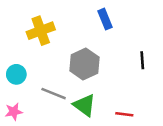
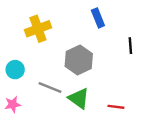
black line: (142, 60) -> (130, 46), moved

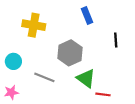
yellow cross: (38, 29) -> (34, 25), turned 30
green triangle: (79, 98) -> (86, 78), moved

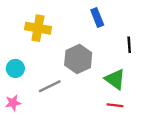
gray line: (44, 77) -> (50, 86), turned -48
green triangle: (86, 78) -> (115, 79), moved

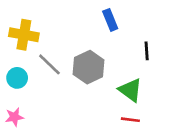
yellow cross: (38, 28) -> (24, 35), moved
gray line: (50, 86) -> (49, 64), moved, turned 70

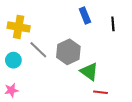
black line: (147, 51) -> (113, 24), moved
green triangle: (130, 90) -> (89, 72), moved

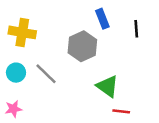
gray line: (38, 50) -> (46, 74), moved
gray hexagon: (68, 52) -> (82, 46), moved

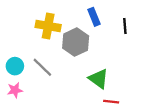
yellow cross: (22, 32) -> (48, 26), moved
pink star: (13, 109) -> (15, 90), moved

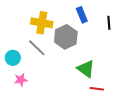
gray line: (42, 67) -> (37, 48), moved
pink star: (15, 90) -> (21, 80), moved

